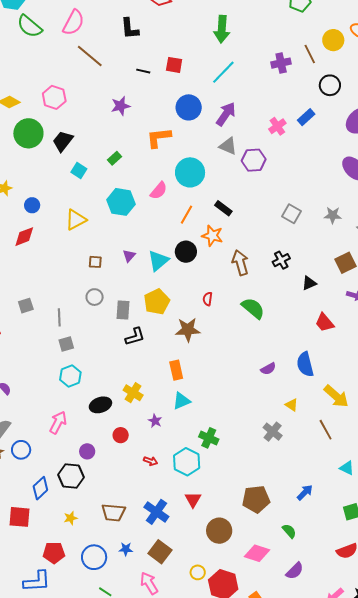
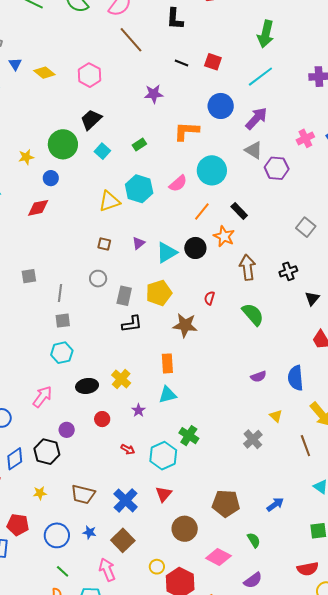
green circle: (28, 133) -> (63, 144), moved
yellow triangle: (76, 220) -> (109, 201), moved
black triangle: (309, 283) -> (312, 298), turned -35

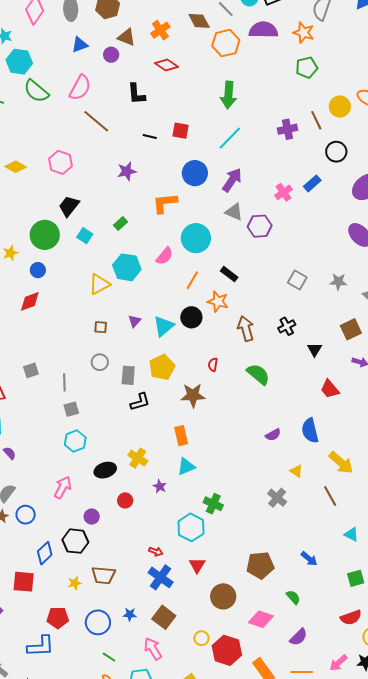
red arrow: (128, 449) -> (156, 552), moved
brown trapezoid: (83, 494) -> (103, 575), moved
blue arrow: (275, 504) -> (309, 559), turned 84

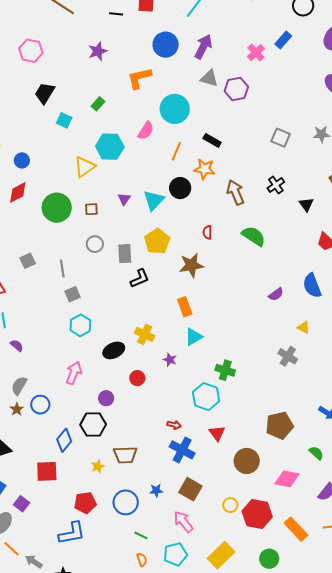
green circle: (45, 235) -> (57, 208), moved

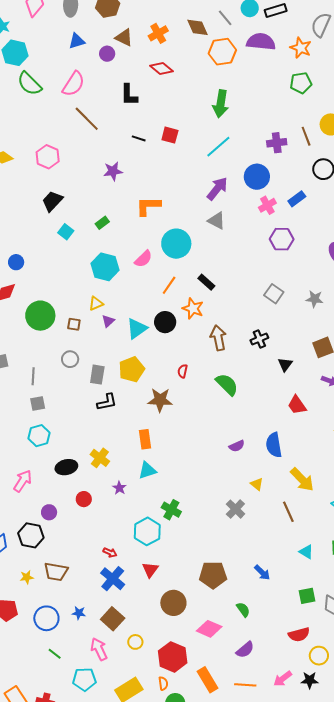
blue circle: (166, 45) -> (257, 177), moved
purple hexagon: (236, 89) -> (282, 239), moved
yellow triangle: (85, 167) -> (96, 303), moved, size x0.7
yellow circle: (230, 505) -> (135, 642), moved
orange semicircle: (142, 560) -> (163, 683), moved

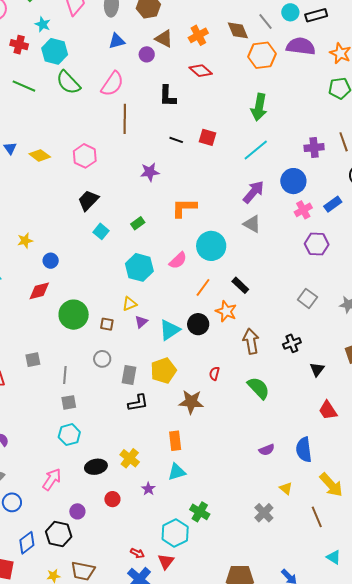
brown line: (87, 119) -> (125, 119), turned 44
red triangle: (150, 570) -> (166, 561), moved

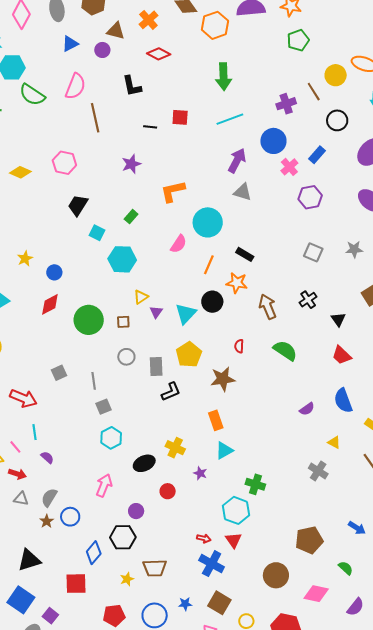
cyan line: (256, 150) -> (230, 119), turned 32
cyan hexagon: (139, 267) -> (122, 259), moved
red trapezoid: (328, 410) -> (342, 355), moved

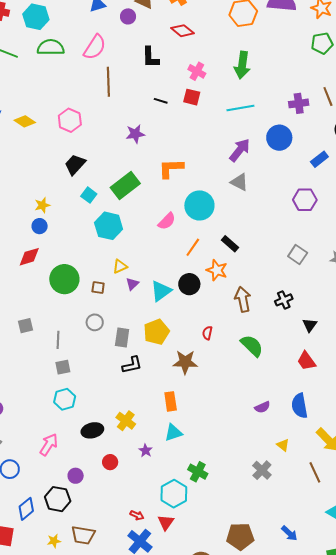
green semicircle: (32, 95) -> (51, 47), turned 136
pink cross: (289, 167) -> (197, 71), moved, turned -30
green rectangle: (131, 217) -> (125, 185), size x2.0
yellow star: (25, 259) -> (42, 205), moved

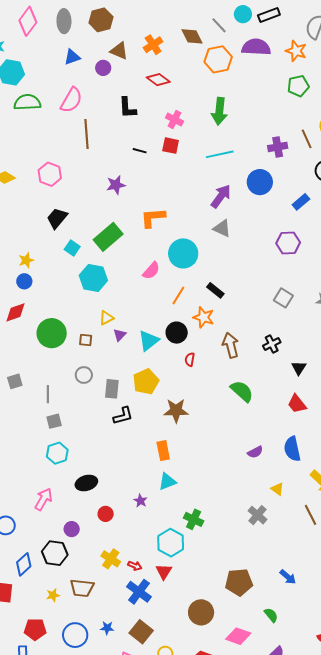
red semicircle: (207, 333) -> (190, 359), moved
yellow cross: (126, 421) -> (111, 559), moved

